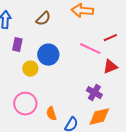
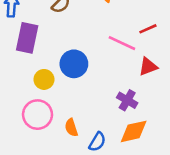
purple rectangle: (17, 45) -> (27, 38), size x1.6
blue circle: (48, 55) -> (74, 64), moved
yellow circle: (30, 69) -> (44, 79), moved

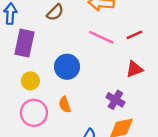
pink line: (122, 43) -> (101, 37), moved
yellow circle: (44, 79) -> (30, 81), moved
orange semicircle: (71, 128) -> (65, 105), moved

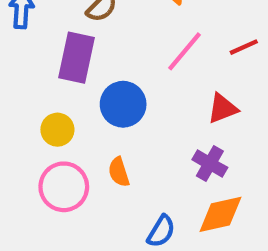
pink line: (101, 37) -> (184, 51), turned -75
purple rectangle: (24, 43) -> (76, 58), moved
red triangle: (134, 69) -> (223, 108), moved

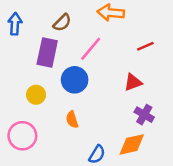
pink line: (184, 51) -> (91, 49), moved
purple cross: (210, 164) -> (144, 115), moved
pink circle: (64, 187) -> (22, 136), moved

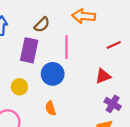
pink line: (91, 49) -> (67, 47), turned -40

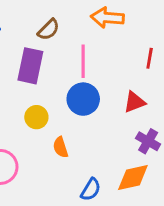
red line: (114, 45) -> (150, 58), turned -56
blue circle: (53, 74) -> (83, 99), moved
yellow circle: (19, 87) -> (36, 117), moved

